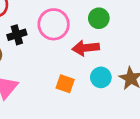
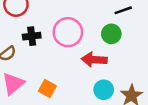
orange square: (65, 84) -> (47, 88), moved

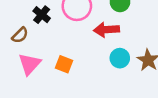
black cross: (32, 36) -> (42, 15), turned -36

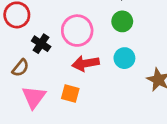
red arrow: (106, 30) -> (86, 63), moved
cyan circle: (120, 58) -> (124, 58), moved

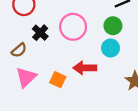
cyan circle: (124, 58) -> (111, 48), moved
red arrow: (86, 63) -> (85, 68), moved

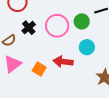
green circle: (113, 26) -> (82, 21), moved

